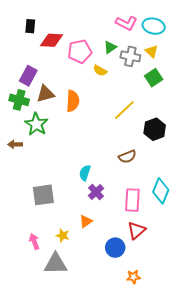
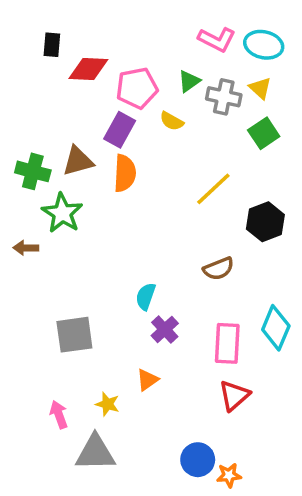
purple rectangle: (28, 76) -> (120, 130), moved
blue circle: (115, 248) -> (198, 460), moved

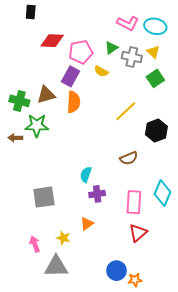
black rectangle: (52, 45) -> (31, 12), moved
green star: (62, 213) -> (37, 125), turned -30
brown arrow: (26, 248) -> (15, 138), moved
purple cross: (165, 329) -> (97, 194), turned 35

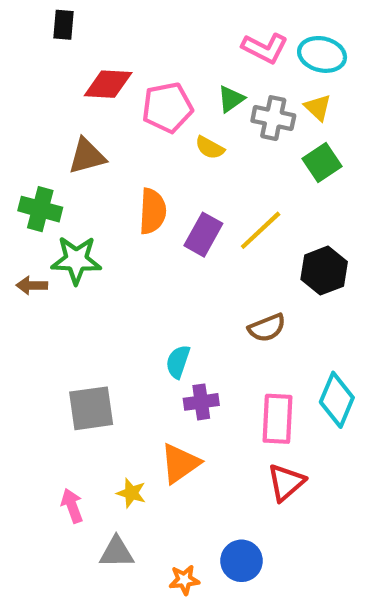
purple rectangle: (71, 76) -> (203, 235), moved
brown triangle: (46, 95) -> (87, 156), moved
orange triangle: (87, 224) -> (180, 463), size x1.5
gray triangle: (56, 267) -> (117, 552), size x0.7
orange star: (135, 280) -> (184, 580), moved

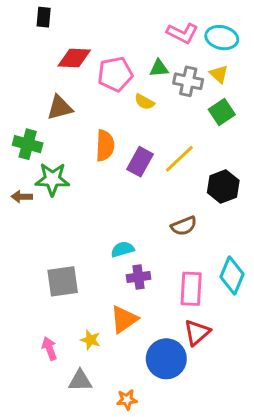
green triangle: (231, 99) -> (159, 68), turned 30
cyan semicircle: (178, 362) -> (122, 249), turned 55
blue circle: (242, 561) -> (166, 359), moved, size x1.4

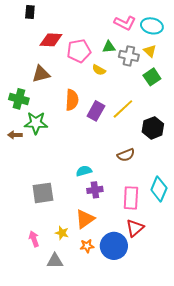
orange star: (127, 400) -> (87, 246), moved

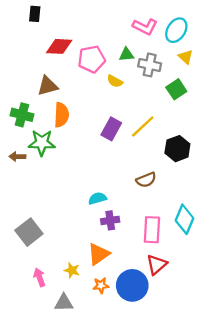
cyan ellipse: (152, 26) -> (176, 30), turned -70
yellow triangle: (150, 51) -> (186, 57), moved
orange semicircle: (72, 100) -> (61, 115), moved
gray square: (43, 193) -> (29, 232), moved, turned -30

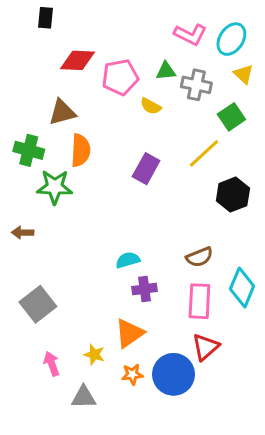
yellow line: (143, 126) -> (204, 153), moved
brown arrow: (17, 157) -> (23, 233), moved
brown semicircle: (146, 180) -> (199, 257), moved

